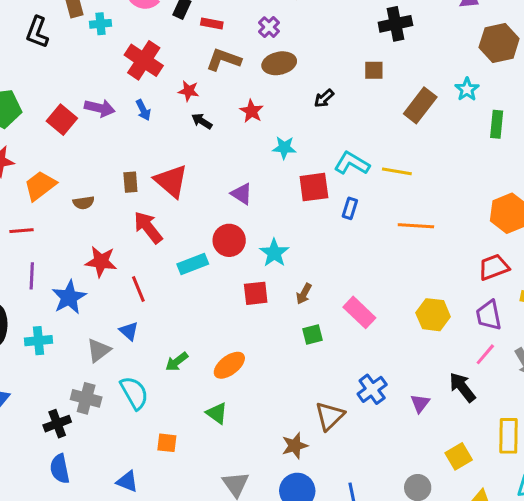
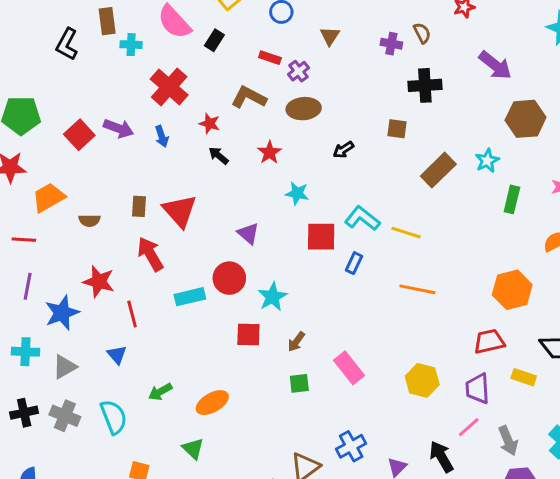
red rectangle: (212, 23) -> (270, 58), moved
gray triangle: (99, 350) -> (65, 367), moved
black cross: (57, 424) -> (24, 413), moved

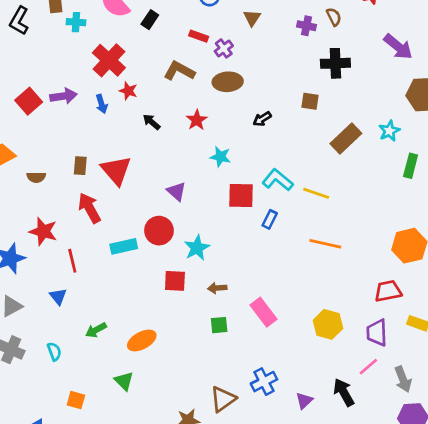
red star: (210, 124) -> (128, 91), moved
purple arrow: (119, 128) -> (63, 96), turned -30
brown arrow: (296, 342) -> (217, 288), turned 48
cyan semicircle: (114, 417) -> (54, 352), size x0.6

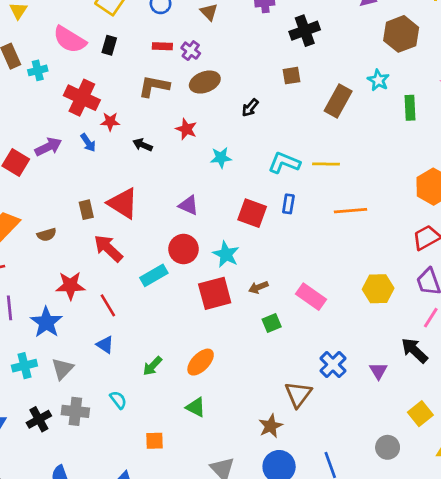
red square: (241, 196) -> (252, 213), moved, turned 36
red square: (175, 281) -> (215, 293), size x1.4

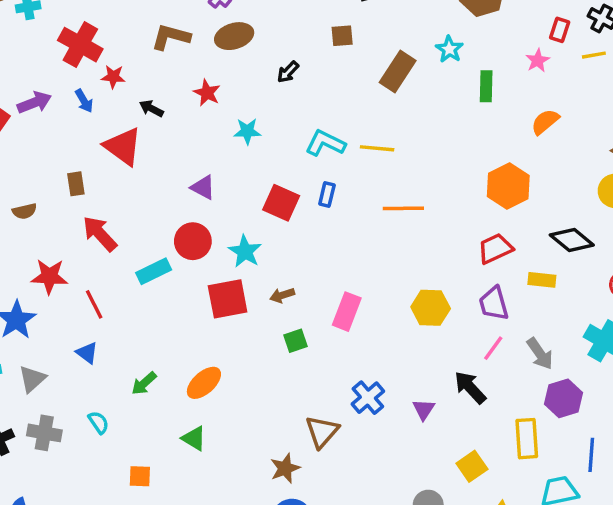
red triangle: (123, 203) -> (123, 146), moved
pink rectangle: (311, 297) -> (347, 312), turned 72

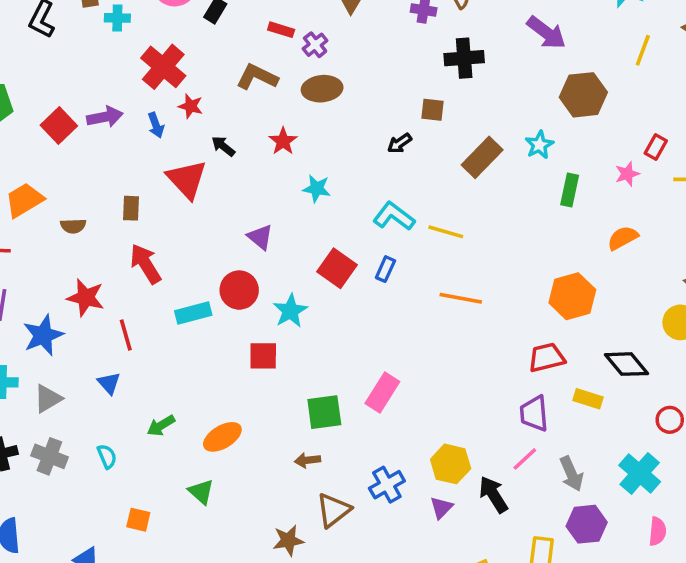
black arrow: (288, 72) -> (400, 143), moved
brown arrow: (282, 295) -> (307, 460), moved
red square: (228, 299) -> (263, 356), size x0.7
yellow hexagon: (431, 308) -> (451, 464), moved
green square: (295, 341) -> (324, 412), size x1.5

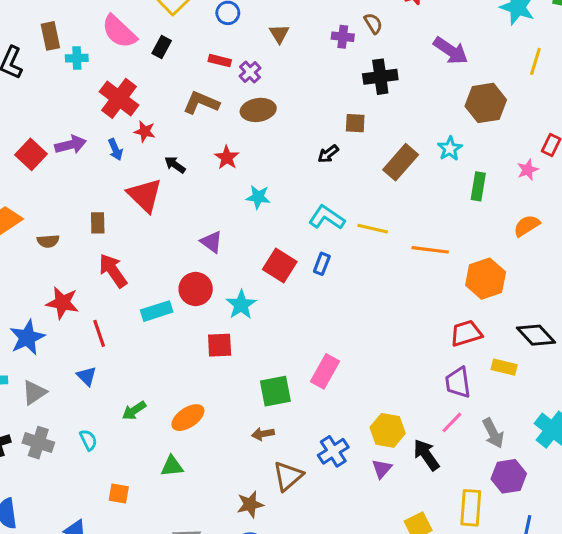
orange line: (461, 298) -> (430, 250), moved
green triangle: (201, 492) -> (172, 466), turned -45

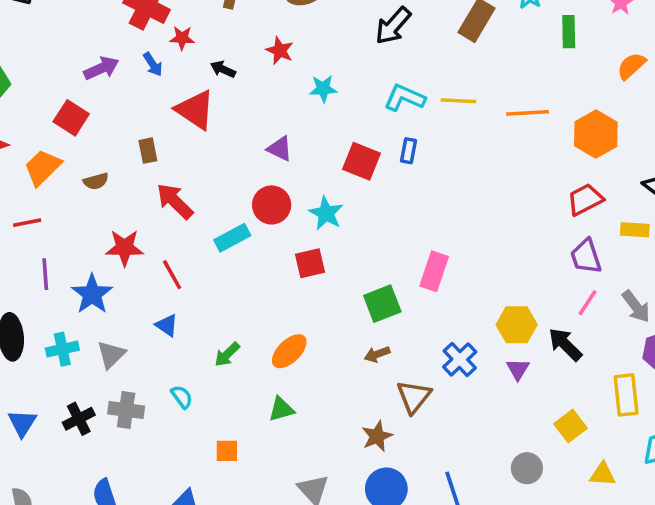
red square: (31, 154) -> (71, 118), moved
black arrow: (328, 154) -> (393, 26), size x1.6

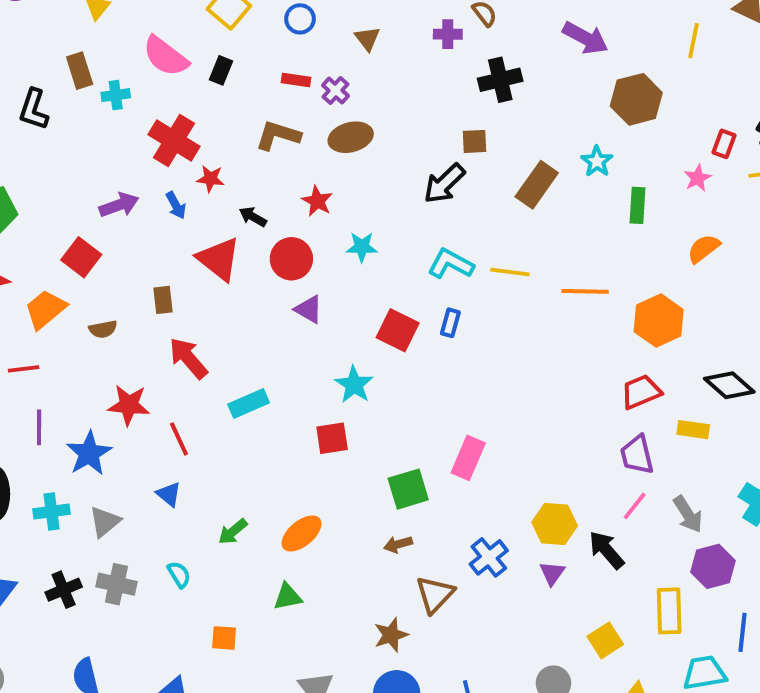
red circle: (272, 205) -> (291, 259), moved

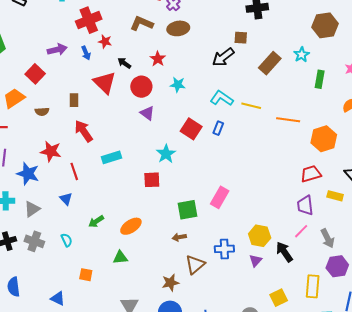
red cross: (174, 141) -> (89, 20), turned 30
blue star: (89, 453) -> (28, 174), turned -30
blue cross: (489, 557) -> (224, 249), turned 30

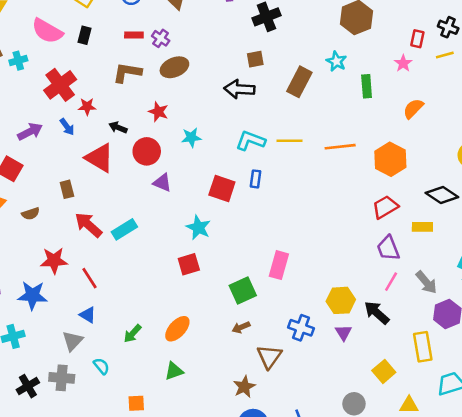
black arrow: (223, 57) -> (239, 89), turned 55
cyan rectangle: (111, 157) -> (124, 229), moved
gray triangle: (32, 209) -> (73, 341), moved
blue cross: (224, 249) -> (301, 328), turned 36

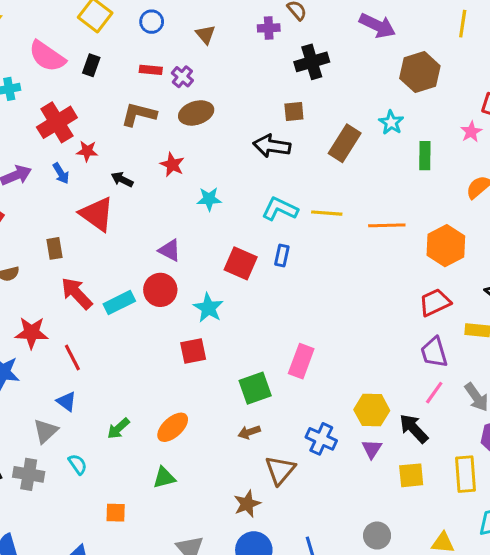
red circle: (147, 151) -> (160, 290), moved
yellow square: (384, 371) -> (411, 475), moved, turned 30

